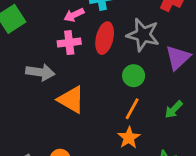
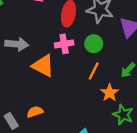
pink cross: (69, 43) -> (64, 44), moved
orange star: (129, 138) -> (110, 93), moved

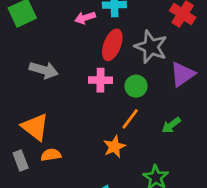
orange triangle: (43, 66) -> (35, 127), moved
orange star: (110, 93) -> (114, 147), moved

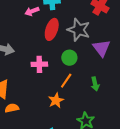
purple triangle: (182, 74) -> (102, 48), turned -30
pink cross: (101, 80) -> (39, 64), moved
green arrow: (171, 125) -> (95, 84), turned -64

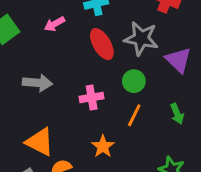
pink arrow: (32, 11) -> (54, 24), moved
red ellipse: (52, 29) -> (102, 44), turned -40
orange star: (56, 101) -> (103, 146), moved

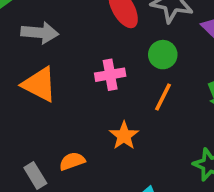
gray arrow: (37, 83) -> (40, 33), moved
orange triangle: (40, 142) -> (39, 84), moved

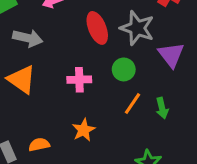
orange line: (163, 97) -> (132, 104), moved

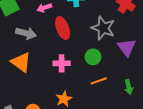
red ellipse: (97, 28) -> (63, 28), moved
orange line: (132, 104) -> (99, 81), turned 35
green arrow: (162, 108) -> (129, 87), moved

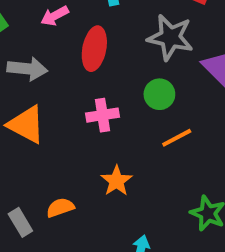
red ellipse: (63, 28) -> (94, 49), turned 40

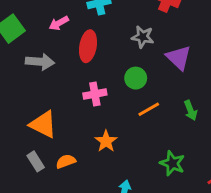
gray star: (170, 37) -> (143, 37), size x0.7
orange triangle: (26, 124) -> (43, 124), moved
gray rectangle: (20, 222) -> (36, 161), moved

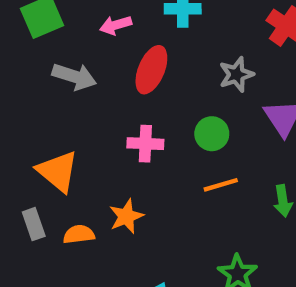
gray star: (143, 37) -> (236, 74), turned 30
orange star: (106, 141) -> (126, 216), moved

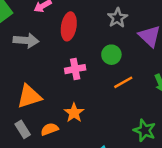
orange triangle: (58, 171) -> (29, 96), turned -44

